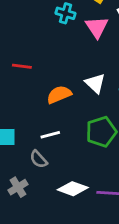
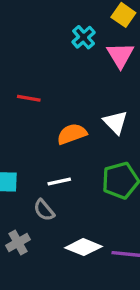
cyan cross: (65, 13) -> (84, 37), turned 30

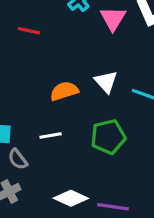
red line: (29, 98) -> (29, 31), moved
gray semicircle: (44, 210) -> (18, 159), moved

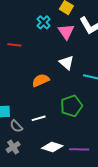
white triangle: (106, 82) -> (67, 63), moved
white line: (51, 135) -> (39, 118), moved

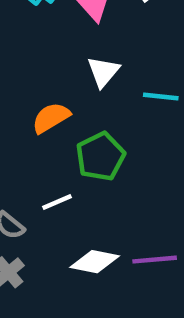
white triangle: (67, 63) -> (103, 72), turned 35
green pentagon: (71, 106) -> (100, 157), moved

